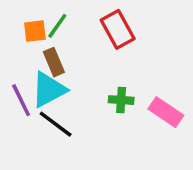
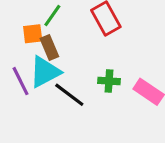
orange square: (35, 31) -> (33, 34), moved
black line: (56, 124) -> (69, 95), moved

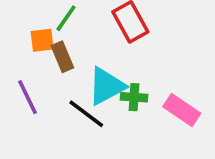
cyan triangle: (45, 72) -> (106, 86), moved

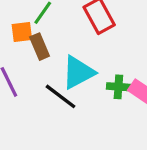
green cross: (134, 97) -> (118, 87), moved

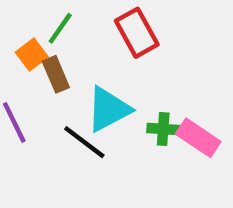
orange square: (22, 32) -> (32, 55), turned -30

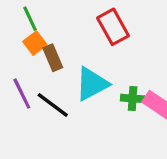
green line: (60, 28) -> (30, 19), moved, turned -60
black line: (84, 142) -> (53, 105), moved

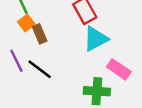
cyan triangle: (92, 84) -> (96, 39), moved
green cross: (133, 98) -> (97, 91), moved, size x1.5

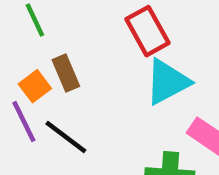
orange square: (26, 23) -> (35, 86), moved

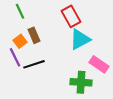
black line: (66, 137) -> (34, 64), turned -55

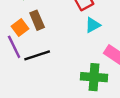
cyan triangle: (80, 39) -> (93, 25), size x0.6

